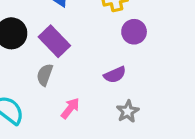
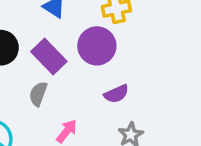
purple circle: (134, 32) -> (97, 46), moved, size x1.4

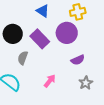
gray semicircle: (38, 94) -> (23, 58), moved

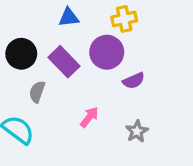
blue triangle: (43, 11) -> (69, 17), turned -40
purple semicircle: (78, 60) -> (134, 81), moved
pink arrow: (50, 81) -> (89, 117), moved

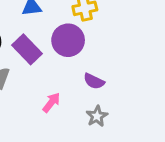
purple semicircle: (134, 81) -> (94, 81), moved, turned 50

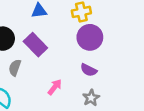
purple circle: (68, 40) -> (90, 37), moved

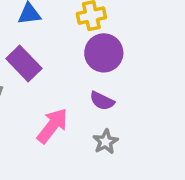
pink arrow: (55, 87) -> (52, 126), size x1.5

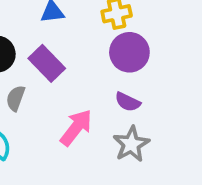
gray star: (106, 142) -> (131, 144), size x1.4

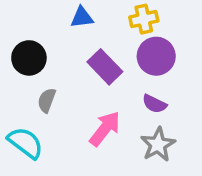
purple rectangle: (47, 63) -> (105, 67), moved

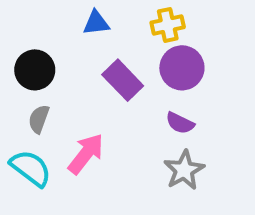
gray semicircle: (47, 100) -> (39, 119), moved
pink arrow: (105, 129) -> (86, 154), moved

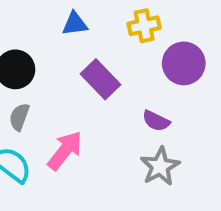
purple circle: (182, 68) -> (184, 63), moved

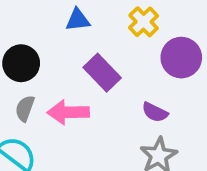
yellow cross: (144, 26) -> (144, 22), turned -32
pink arrow: (65, 151) -> (68, 112), moved, turned -129

